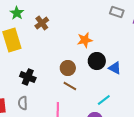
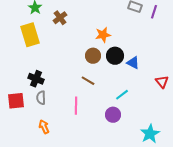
brown circle: (68, 68) -> (93, 56), moved
black cross: (28, 77) -> (36, 79), moved

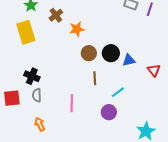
orange star: (103, 35) -> (77, 29), moved
blue triangle: (133, 63) -> (129, 60), turned -40
brown line: (88, 81) -> (95, 78), moved, turned 56
red triangle: (162, 82) -> (154, 70), moved

